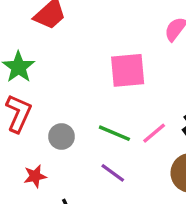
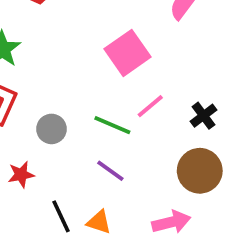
pink square: (128, 70) -> (128, 53), turned -30
pink line: (154, 133) -> (150, 106), moved

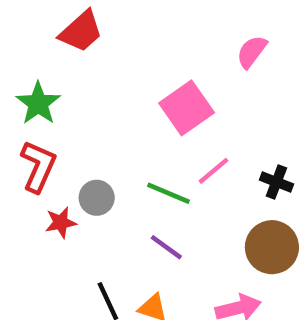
black cross: (204, 116) -> (276, 182), turned -32
red star: (21, 175) -> (61, 222), moved

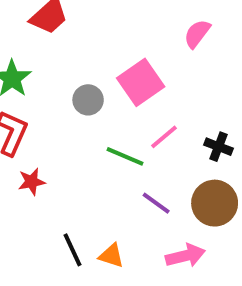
gray circle: (97, 198) -> (88, 100), moved
purple line: (166, 247) -> (156, 203), moved

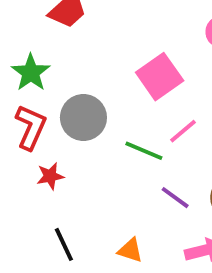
gray circle: (88, 100) -> (83, 118), moved, size x1.5
black line: (72, 250) -> (64, 244), moved

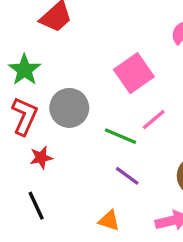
purple line: (175, 198) -> (127, 176), moved
black line: (64, 244) -> (36, 206), moved

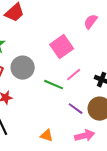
purple line: (127, 176) -> (76, 109), moved

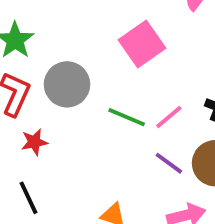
pink line: (74, 75) -> (169, 117), moved

